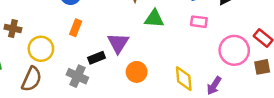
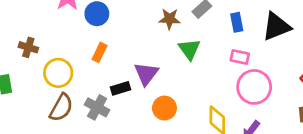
green triangle: (154, 19) -> (189, 49), turned 45
pink circle: (234, 50) -> (254, 87), moved
brown semicircle: (32, 79) -> (61, 108), moved

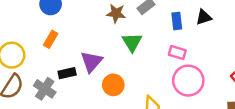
black triangle: (276, 27) -> (204, 17), moved, size x0.6
orange circle: (164, 108) -> (113, 85), moved

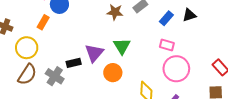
blue rectangle: (177, 21) -> (166, 18), turned 48
orange rectangle: (51, 39) -> (43, 22), moved
green triangle: (132, 42) -> (122, 46), moved

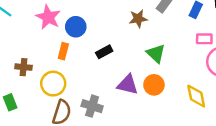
purple triangle: (94, 53) -> (128, 85), moved, turned -42
black rectangle: (74, 63) -> (104, 52), moved

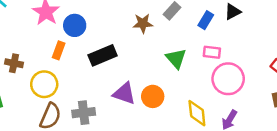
black rectangle: (104, 52) -> (103, 55), size x1.5
green triangle: (156, 53) -> (176, 58), moved
gray cross: (92, 106) -> (84, 113), turned -30

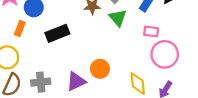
green triangle: (176, 58) -> (118, 18), moved
purple triangle: (124, 93) -> (76, 81), moved, turned -45

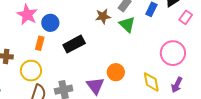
pink rectangle: (151, 31) -> (186, 17), moved, turned -56
purple triangle: (76, 81) -> (95, 86), turned -36

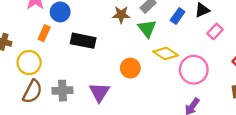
black rectangle: (74, 44) -> (83, 41), turned 30
orange circle: (116, 72) -> (130, 68), moved
yellow diamond: (151, 82) -> (166, 53), moved, turned -55

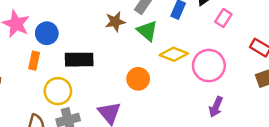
yellow circle: (29, 63) -> (58, 91), moved

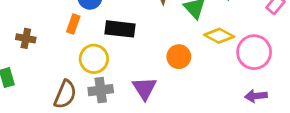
purple arrow: (216, 107) -> (256, 96), turned 54

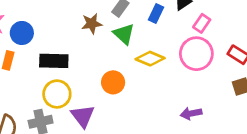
pink circle: (254, 52) -> (196, 54), moved
yellow circle: (94, 59) -> (57, 94), moved

